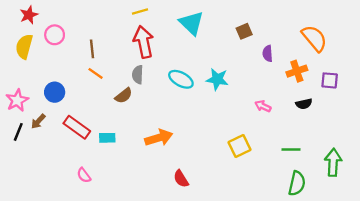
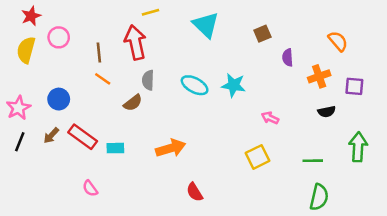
orange semicircle: (314, 38) -> (338, 41), size x0.7
red arrow: (144, 42) -> (135, 42), moved
pink arrow: (263, 106) -> (270, 118), moved
brown arrow: (38, 121) -> (51, 136), moved
green arrow: (333, 162) -> (358, 147), moved

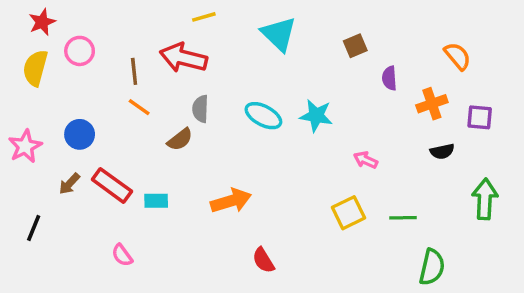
red arrow: (135, 42) -> (183, 58), turned -64
black line: (20, 142) -> (34, 228), moved
green line: (313, 161) -> (403, 218), moved

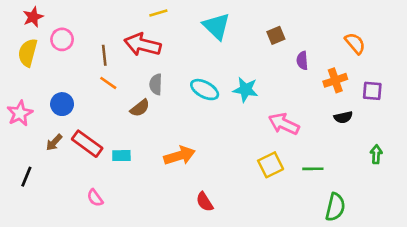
pink arrow: (366, 160) -> (284, 124), size x1.6
green arrow: (485, 199) -> (376, 154), size x0.6

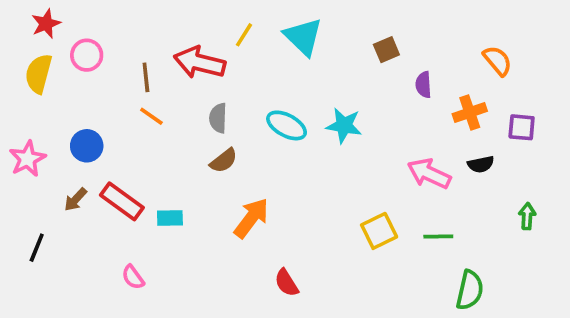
yellow line: (158, 13) -> (244, 35), moved, turned -42
brown semicircle: (140, 108) -> (224, 161), moved
pink arrow: (284, 124) -> (429, 174), moved
orange arrow: (180, 156) -> (251, 218), turned -36

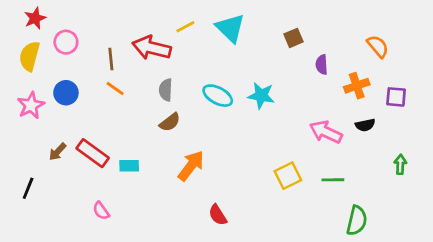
yellow line: (244, 35) -> (185, 27), turned 30
blue circle: (87, 146) -> (66, 93), moved
pink star: (27, 159) -> (31, 105), moved

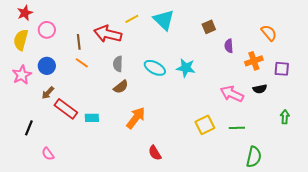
brown arrow: (58, 152) -> (48, 93), moved
black line: (28, 188) -> (29, 128), moved
pink semicircle: (101, 211) -> (48, 154), moved

